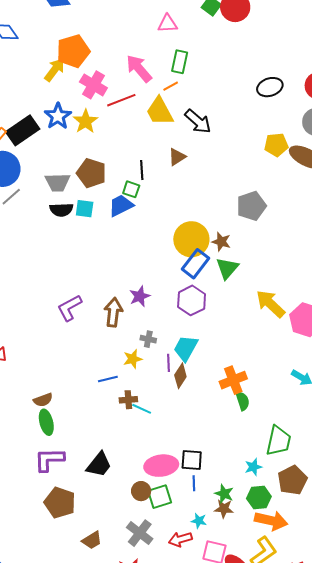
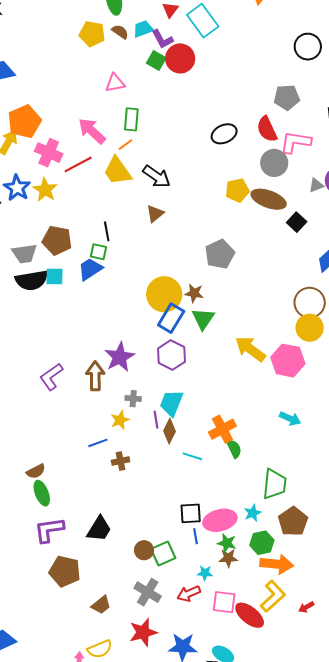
brown triangle: (177, 157) -> (155, 214), moved
black semicircle: (61, 210) -> (32, 280), size x1.4
purple star: (140, 296) -> (120, 357), size x1.4
cyan line: (142, 409) -> (192, 456), moved
pink ellipse: (161, 466) -> (220, 520), moved

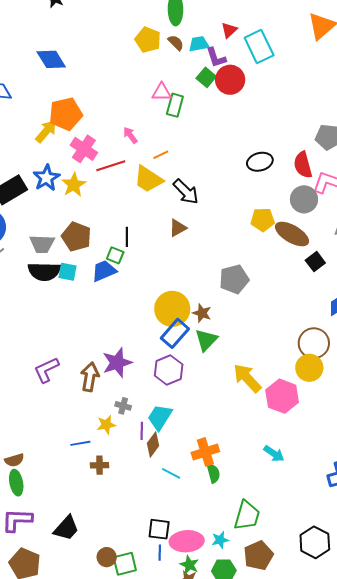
green rectangle: (131, 119) -> (175, 105), moved
pink arrow: (92, 131) -> (130, 135), size x0.6
yellow trapezoid: (117, 171) -> (148, 179), turned -32

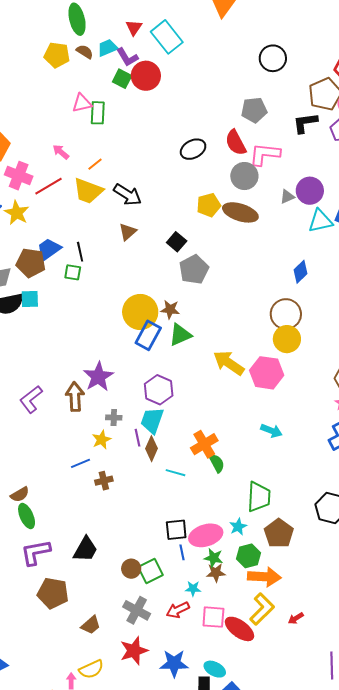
black square: (315, 262) -> (177, 242), moved
blue trapezoid: (104, 271) -> (49, 249), moved
green triangle: (206, 340) -> (180, 335), turned 35
purple hexagon: (169, 370) -> (159, 390), moved

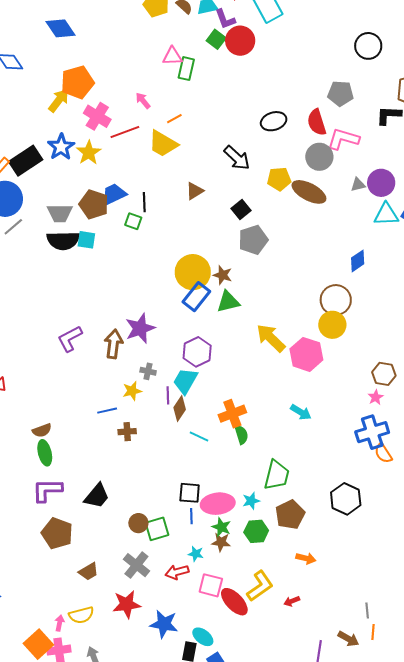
black arrow: (128, 195) -> (237, 158), moved
orange arrow: (264, 577) -> (306, 558), moved, size x0.6

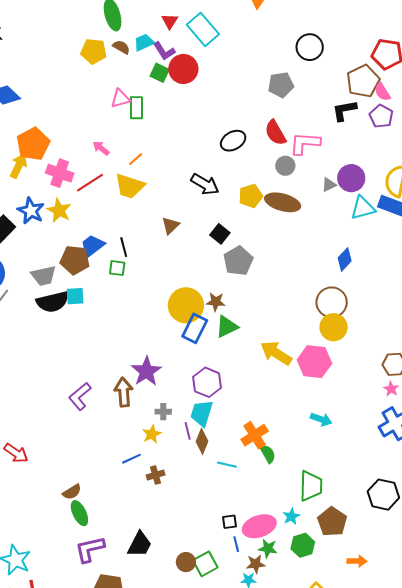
gray pentagon: (341, 93) -> (281, 85), moved
gray circle: (319, 157) -> (285, 166), size x0.7
black square: (190, 493) -> (229, 522), size x0.7
brown star: (221, 542) -> (256, 564), moved

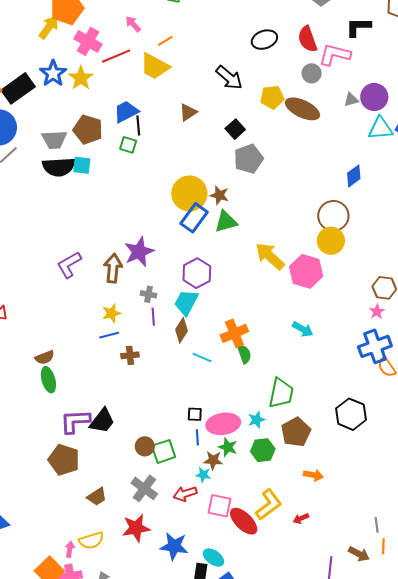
black L-shape: (344, 110) -> (358, 27), moved
blue trapezoid: (92, 246) -> (126, 112), moved
purple line: (188, 431) -> (153, 317), moved
yellow star: (152, 434) -> (111, 313), moved
purple L-shape: (90, 549) -> (75, 421), moved

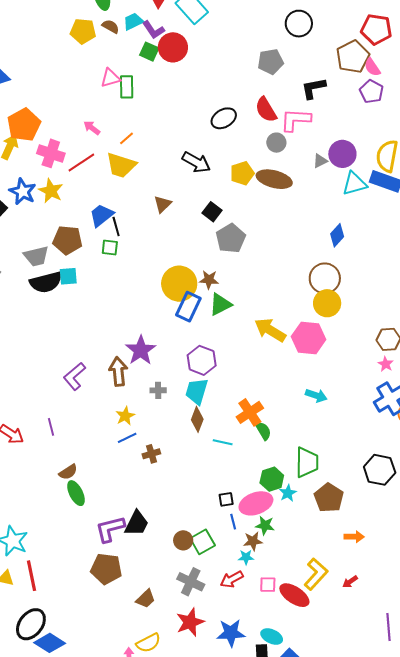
purple line: (153, 317) -> (51, 427), moved
green hexagon: (263, 450) -> (272, 479), moved
pink square: (219, 506) -> (268, 585), size x0.7

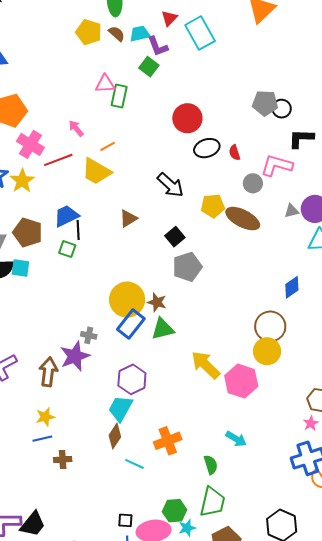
black circle: (299, 24) -> (282, 109), moved, size x0.7
red circle: (173, 47) -> (187, 118), moved
red semicircle: (266, 110) -> (235, 153), moved, size x0.6
gray cross: (158, 390) -> (89, 335), moved
green semicircle: (263, 431) -> (211, 465), moved

